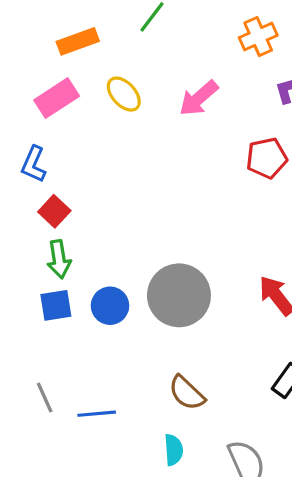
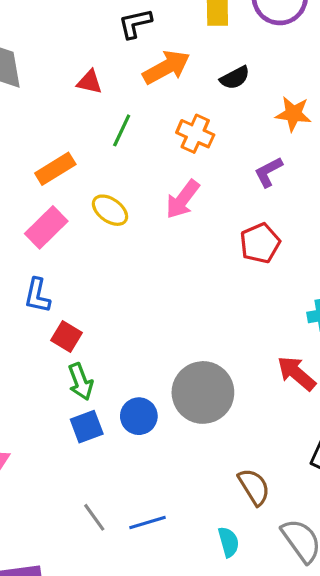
orange cross: (258, 37) -> (195, 134), moved, turned -30
brown semicircle: (187, 393) -> (254, 487), moved, turned -153

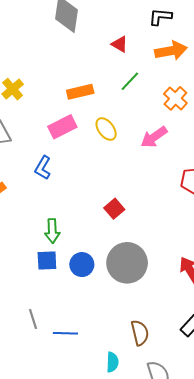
red square: (67, 337) -> (114, 209), moved

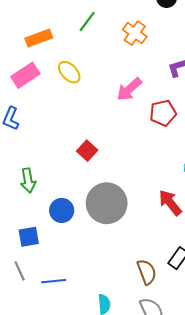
pink arrow: (154, 137) -> (129, 89), moved
blue square: (47, 260) -> (29, 237), moved
brown semicircle: (140, 333) -> (147, 272), moved

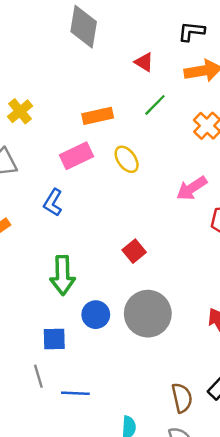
green arrow: (28, 180) -> (63, 275), size x1.4

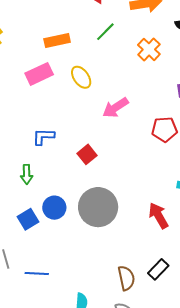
pink arrow: (192, 188) -> (115, 108), moved
blue L-shape: (53, 202) -> (43, 137), moved, turned 60
green arrow: (63, 275) -> (27, 174), size x0.6
blue square: (54, 339) -> (28, 219), moved, turned -30

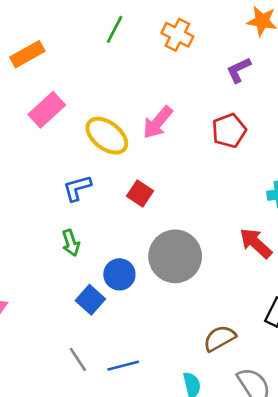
orange rectangle: (57, 41) -> (27, 54), moved
yellow ellipse: (81, 77) -> (107, 136), moved, size x1.4
brown semicircle: (126, 278) -> (220, 338), moved, turned -90

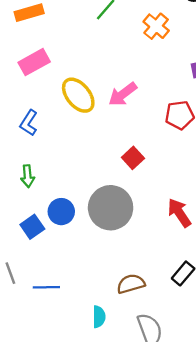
blue L-shape: (77, 188) -> (29, 123), moved, turned -55
red square: (140, 193) -> (133, 158), moved

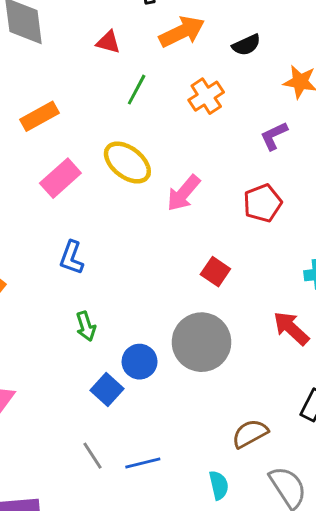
orange cross: (156, 26) -> (206, 96), turned 30
yellow ellipse: (78, 95) -> (127, 163), moved

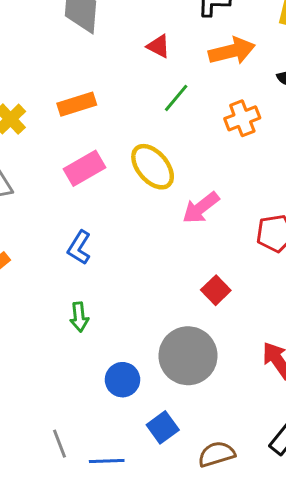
blue circle: (140, 362) -> (122, 380), moved
blue square: (107, 389) -> (163, 427), moved

